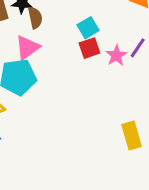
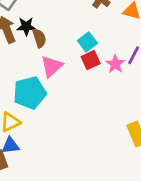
pink triangle: (27, 48) -> (52, 66), moved

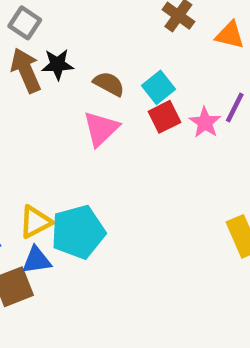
brown semicircle: (39, 38) -> (109, 84), moved, turned -42
cyan pentagon: (30, 93) -> (78, 232), moved

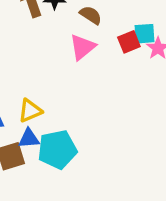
cyan square: (159, 87) -> (145, 34), moved, turned 30
cyan pentagon: (78, 232) -> (57, 150), moved

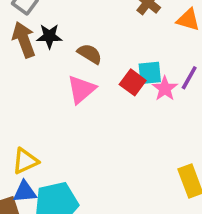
red square: (129, 42) -> (133, 82), turned -30

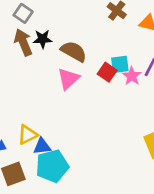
brown semicircle: (90, 54) -> (74, 51), size x1.4
blue triangle: (25, 192) -> (42, 146), moved

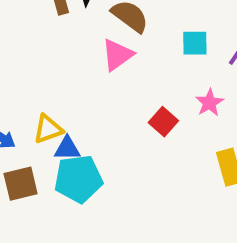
red square: (107, 72) -> (163, 122), moved
pink star: (132, 76) -> (209, 103), moved

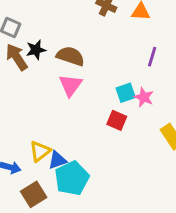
cyan square: (195, 43) -> (126, 93), moved

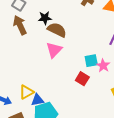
black star: (36, 50) -> (45, 18), moved

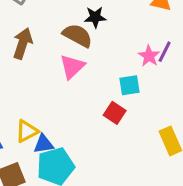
black star: (45, 18) -> (95, 17), moved
brown arrow: (20, 25) -> (23, 43), moved, turned 42
pink star: (103, 66) -> (149, 56), moved

